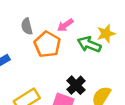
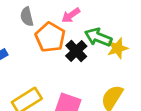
yellow star: (106, 34) -> (117, 48), moved
black cross: (76, 85) -> (76, 51), moved

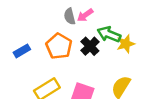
gray semicircle: (27, 17) -> (70, 16), moved
orange pentagon: (50, 37) -> (59, 46), moved

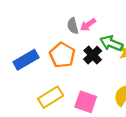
blue rectangle: (22, 51) -> (26, 60), size x1.5

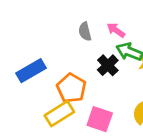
pink arrow: (88, 25) -> (116, 30), moved, turned 70
orange pentagon: (62, 55) -> (71, 88), moved

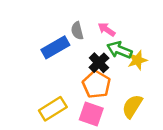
blue rectangle: (31, 71) -> (55, 47), moved
orange pentagon: (71, 88) -> (96, 84), moved

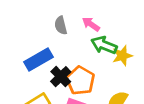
blue rectangle: (55, 47) -> (38, 60), moved
black cross: (99, 63) -> (61, 77), moved

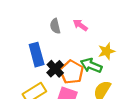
green arrow: (104, 45) -> (91, 65), moved
blue rectangle: (38, 60) -> (37, 55), turned -75

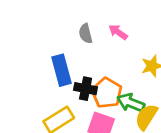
green arrow: (91, 65) -> (131, 103), moved
black cross: (55, 69) -> (86, 89), turned -35

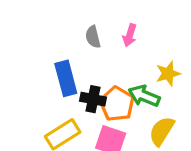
pink arrow: (118, 32) -> (130, 35), turned -108
green arrow: (131, 103) -> (144, 96), moved

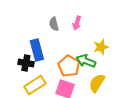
black cross: (93, 99) -> (26, 63), moved

